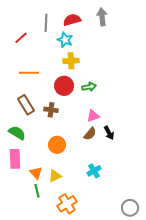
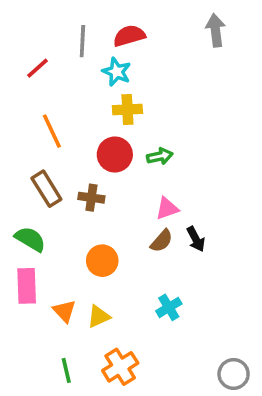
gray arrow: (102, 17) -> (216, 30), moved
orange line: (29, 73) -> (52, 131), turned 66
green line: (37, 191) -> (66, 370), moved

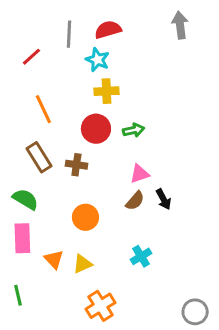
green line: (66, 370) -> (18, 295), moved

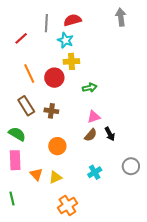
red circle: (96, 129) -> (54, 78), moved
gray circle: (195, 312) -> (131, 166), moved

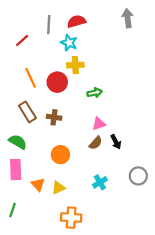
green line: (12, 198) -> (12, 210), turned 32
orange cross: (67, 206) -> (71, 218), turned 36

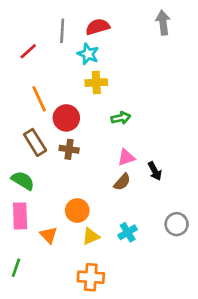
red circle: (57, 82) -> (66, 118), moved
black arrow: (116, 142) -> (155, 171), moved
orange circle: (60, 155) -> (77, 211), moved
yellow triangle: (58, 188) -> (91, 236), moved

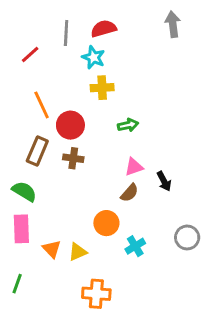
brown rectangle: (35, 142) -> (37, 151), turned 55
orange circle: (77, 211) -> (106, 223), moved
yellow triangle: (91, 236) -> (78, 252), moved

